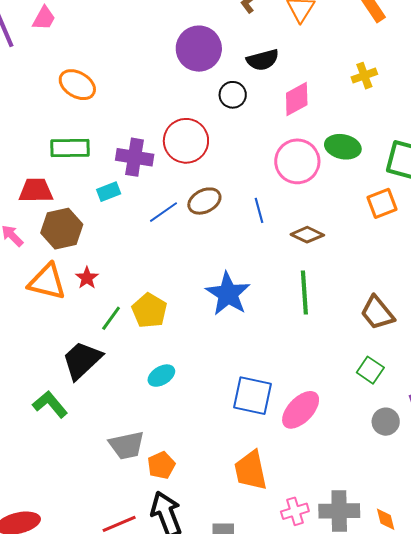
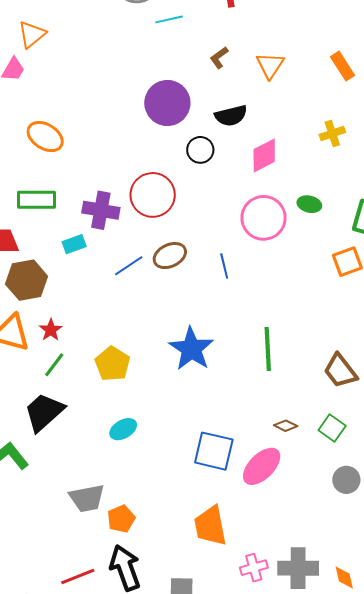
green ellipse: (343, 147) -> (309, 204), size x0.7
brown diamond: (307, 235) -> (286, 426), moved, size x0.7
green line: (111, 318) -> (54, 365), moved

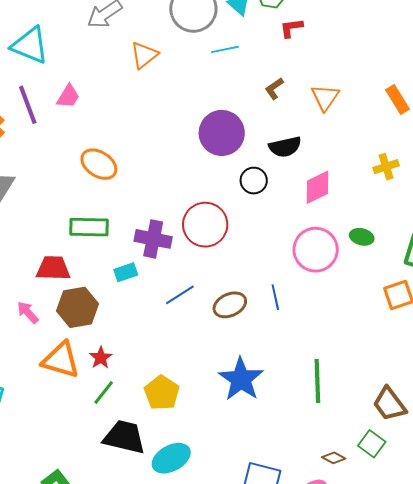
orange triangle: (32, 34) -> (144, 55), moved
brown ellipse: (170, 256) -> (230, 305), moved
black trapezoid: (44, 412) -> (124, 437), moved, turned 54
green square: (332, 428) -> (372, 444), moved
cyan ellipse: (123, 429) -> (171, 458), size x1.4

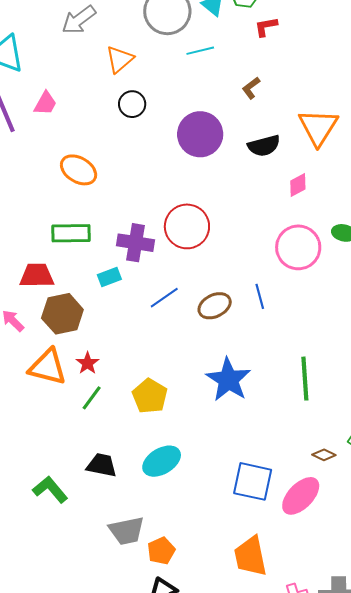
orange triangle: (325, 97) -> (318, 127), moved, size x1.4
black circle: (254, 181) -> (132, 104), moved
pink diamond: (317, 187) -> (298, 185), size x0.7
black trapezoid: (124, 437) -> (102, 465), moved, size x0.7

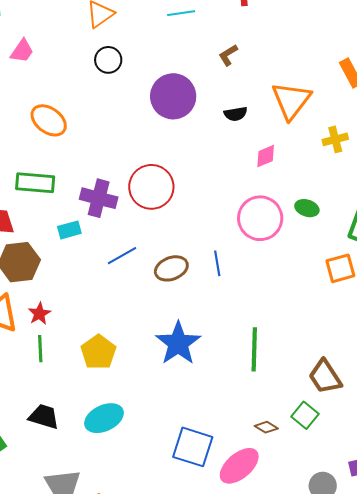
black semicircle: (264, 146) -> (236, 114), size x0.7
green line: (92, 398) -> (40, 349), turned -44

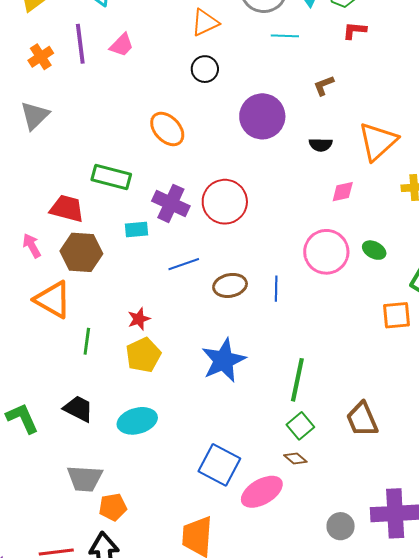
orange ellipse: (49, 120) -> (167, 129), moved
red star: (39, 314) -> (139, 319), moved
green square: (305, 415) -> (300, 426), moved

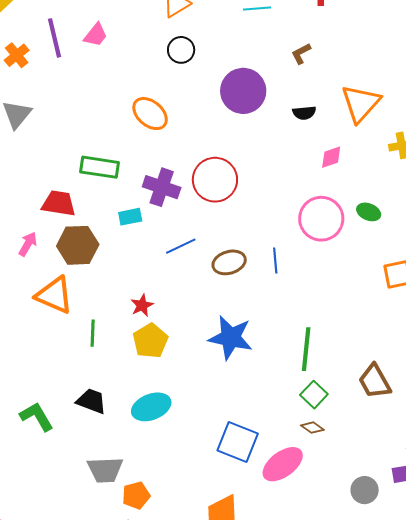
pink arrow: (32, 246) -> (28, 244), turned 65
blue star: (224, 360) -> (231, 338), turned -30

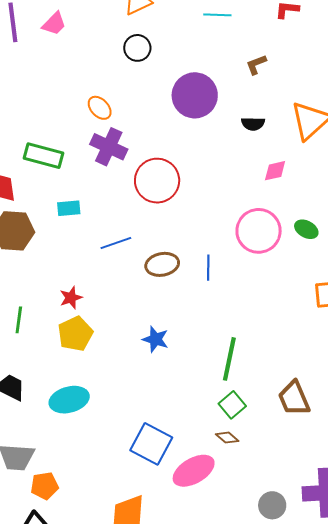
orange ellipse: (150, 114) -> (100, 108), size x0.7
purple cross: (162, 187) -> (109, 147), moved
blue star: (231, 338) -> (155, 339), size x0.6

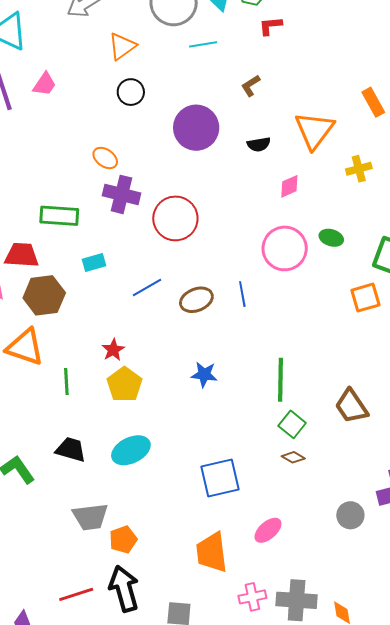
blue square: (151, 444) -> (220, 478), turned -30
pink ellipse: (194, 471) -> (268, 530), moved, size x0.7

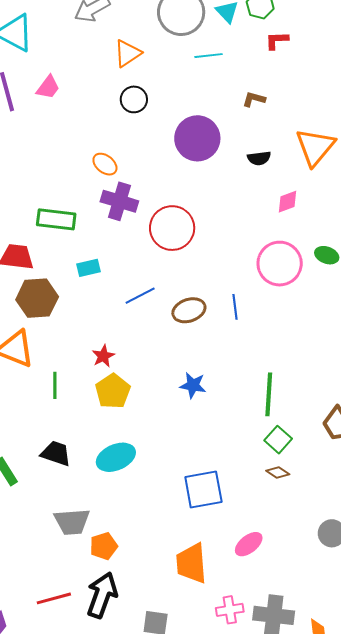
brown L-shape: (251, 86) -> (254, 99), turned 45
black arrow: (124, 589) -> (102, 595), turned 33

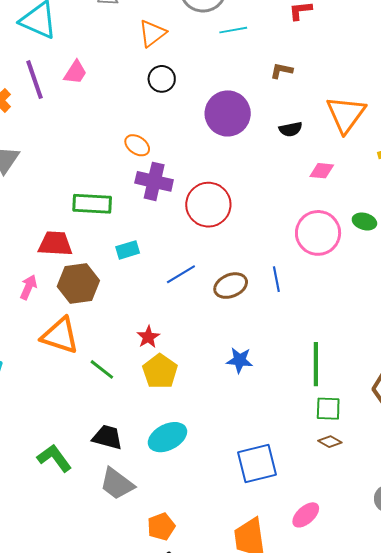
pink diamond: (287, 202) -> (322, 171), turned 30
green line: (55, 385) -> (102, 369), turned -48
green square: (278, 440) -> (328, 409), turned -36
gray trapezoid: (72, 522) -> (117, 484), moved, turned 45

